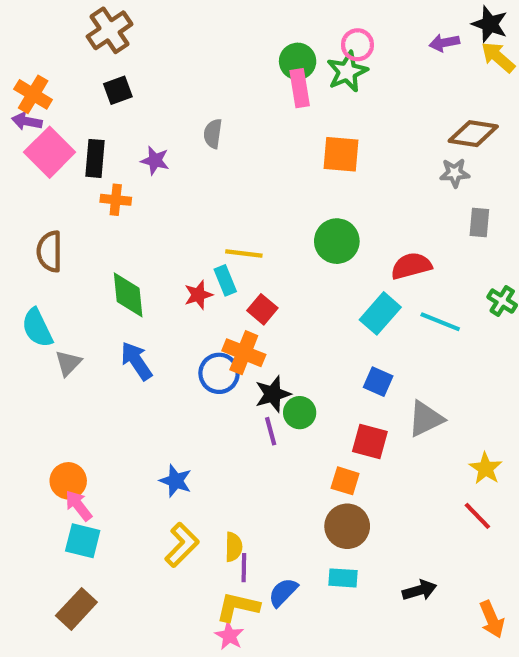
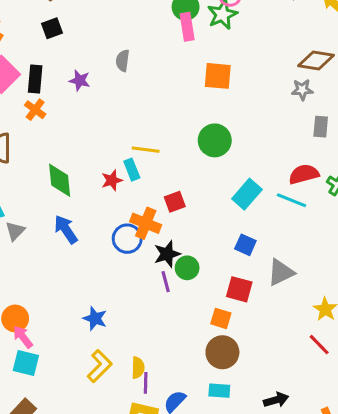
orange cross: (116, 200) -> (35, 110), moved, turned 30
red semicircle: (411, 266) -> (304, 174), moved
red square: (262, 309) -> (175, 202), moved, turned 30

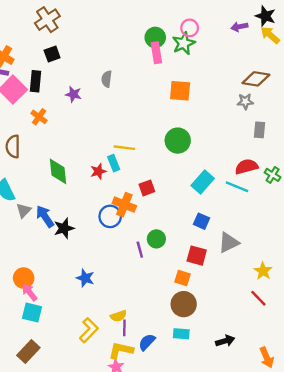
black rectangle: (35, 79) -> (35, 81), moved
blue arrow: (66, 229) -> (45, 216), moved
black star: (167, 254) -> (64, 228), moved
yellow L-shape: (100, 366) -> (89, 330), moved
yellow semicircle: (138, 368) -> (118, 316), turned 70

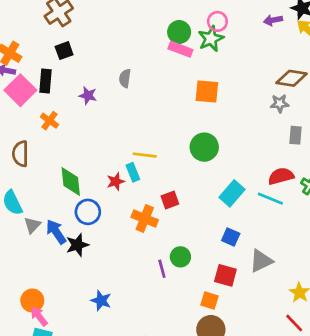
pink rectangle: (156, 53) -> (180, 49), turned -60
blue circle: (110, 216) -> (88, 212), moved

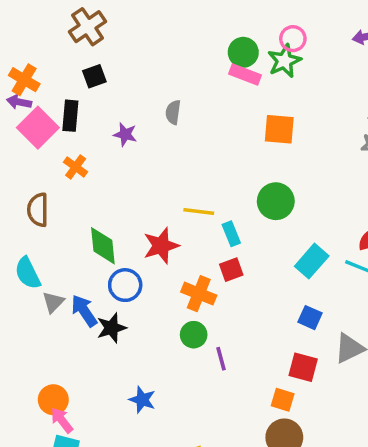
cyan rectangle: (133, 172) -> (231, 234), moved
red star: (116, 181) -> (161, 246), size x1.5
green circle: (180, 257) -> (194, 335), moved

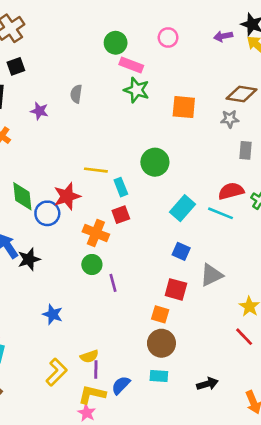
green circle: (243, 52) -> (116, 43), moved
green star: (284, 61) -> (137, 90), moved, turned -30
orange square: (279, 129) -> (184, 107), moved
blue circle: (125, 285) -> (47, 213), moved

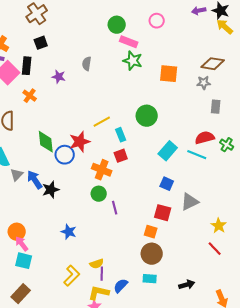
purple arrow: (223, 36) -> (199, 11), moved
yellow line: (96, 170) -> (102, 122), turned -36

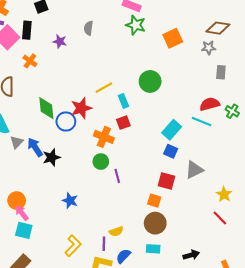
orange square: (169, 74) -> (173, 38), turned -30
cyan rectangle: (168, 151) -> (172, 130), moved
yellow semicircle: (97, 264) -> (116, 231), moved

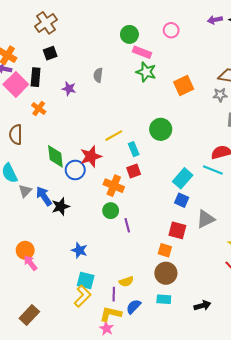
cyan square: (24, 230) -> (86, 281), moved

